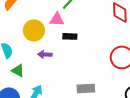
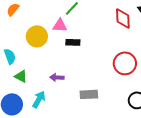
purple arrow: (45, 54) -> (57, 77), moved

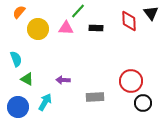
yellow circle: (37, 36) -> (38, 29), moved
black rectangle: (73, 42) -> (96, 28), moved
red circle: (125, 63) -> (131, 81), moved

